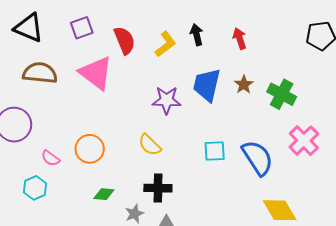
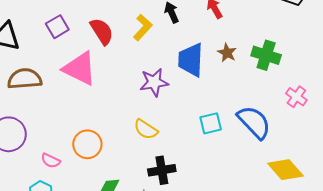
pink cross: (304, 141) -> (296, 97), size x0.7

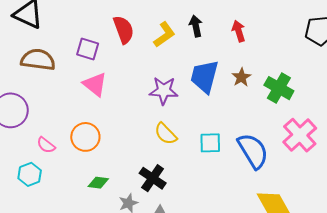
purple square: (57, 27) -> (88, 49), moved, turned 35
pink triangle: (80, 69) -> (95, 84), moved, size x0.7
pink cross: (296, 97) -> (300, 135), size x1.6
yellow semicircle: (146, 129) -> (166, 134), moved
black cross: (162, 170) -> (153, 178), turned 32

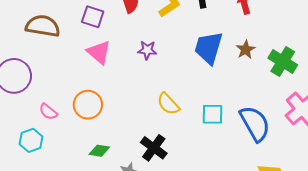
purple star: (164, 91) -> (147, 50), moved, size x0.7

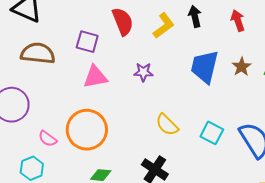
pink triangle: (99, 52) -> (95, 77), turned -48
orange circle: (88, 105) -> (87, 130), size x1.4
cyan square: (213, 114) -> (212, 133), turned 30

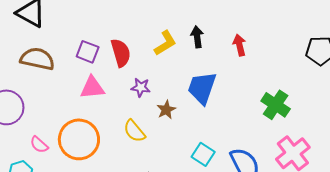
red semicircle: (123, 22) -> (121, 53), moved
brown star: (242, 67) -> (166, 110), moved
yellow semicircle: (167, 125) -> (134, 131), moved

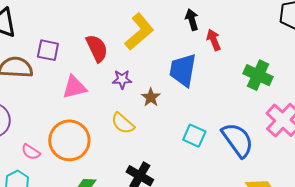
black arrow: (197, 37) -> (192, 20), moved
yellow L-shape: (165, 43) -> (139, 32), size x1.4
red arrow: (239, 45) -> (214, 40), moved
purple square: (88, 52) -> (48, 50), moved

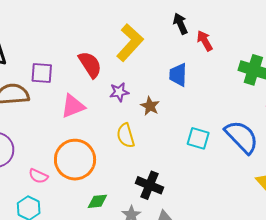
blue trapezoid: (183, 70) -> (178, 75), size x0.7
yellow semicircle: (123, 123) -> (126, 136), turned 40

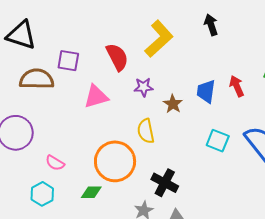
red arrow: (205, 41) -> (237, 86), moved
blue trapezoid: (178, 75) -> (206, 91), moved
orange circle: (75, 160) -> (115, 161), moved
green diamond: (97, 201) -> (91, 192), moved

